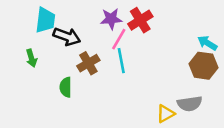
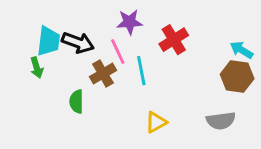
cyan trapezoid: (45, 20) -> (48, 41), moved
red cross: (140, 20) -> (174, 40), moved
pink line: (119, 39) -> (118, 51), moved, turned -55
yellow triangle: (166, 114) -> (156, 122), moved

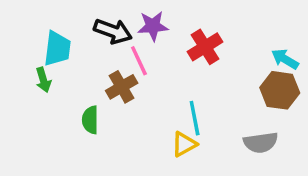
black arrow: (78, 43) -> (113, 31), moved
cyan line: (141, 71) -> (195, 118), moved

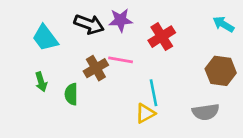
cyan trapezoid: (57, 49) -> (45, 38), turned 136
cyan arrow: (285, 59) -> (223, 24), moved
pink line: (139, 61) -> (121, 60), moved, turned -55
green arrow: (43, 80) -> (41, 82), moved

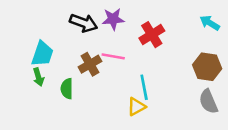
cyan trapezoid: (45, 38) -> (42, 54), moved, turned -124
gray semicircle: (206, 112) -> (208, 101), moved, turned 75

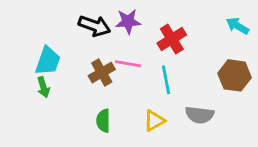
cyan line: (144, 87) -> (166, 80), moved
green semicircle: (67, 89) -> (103, 121), moved
gray semicircle: (208, 101) -> (200, 115), moved, turned -60

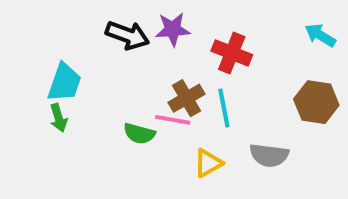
red cross: (172, 39) -> (232, 53), turned -36
pink line: (128, 64) -> (173, 120), moved
brown cross: (102, 73) -> (186, 98), moved
green semicircle: (103, 121) -> (139, 134), moved, turned -75

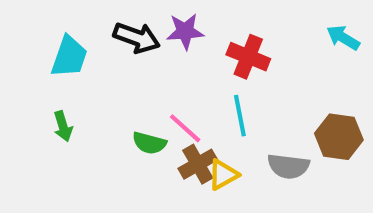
cyan trapezoid: (64, 82) -> (69, 57), moved
brown cross: (186, 98) -> (198, 164), moved
brown hexagon: (316, 102) -> (339, 137), moved
pink line: (173, 120) -> (185, 128), turned 32

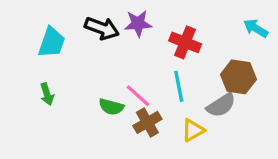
brown hexagon: (339, 137) -> (238, 77), moved
gray semicircle: (288, 166) -> (221, 105), moved, turned -40
yellow triangle: (223, 175) -> (193, 130), moved

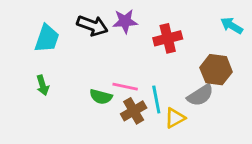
red cross: (185, 42) -> (168, 38), turned -36
cyan line: (179, 86) -> (156, 99), moved
pink line: (138, 96) -> (125, 87), turned -30

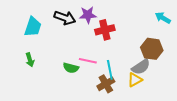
red cross: (168, 38) -> (105, 30), moved
brown cross: (134, 111) -> (106, 84), moved
yellow triangle: (175, 118) -> (135, 80), moved

